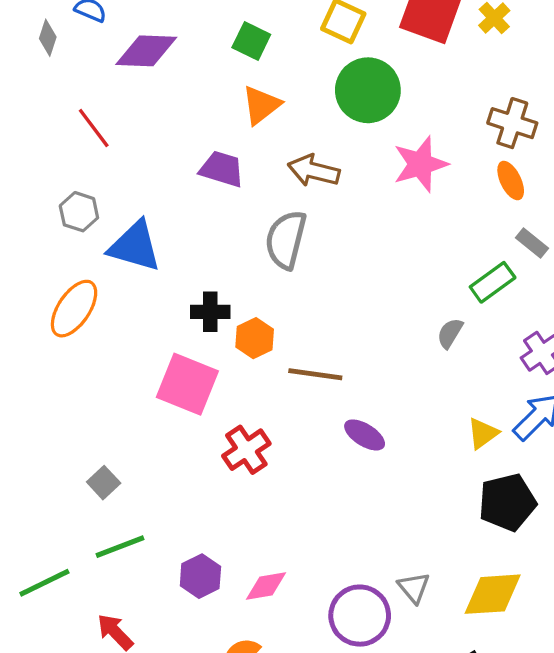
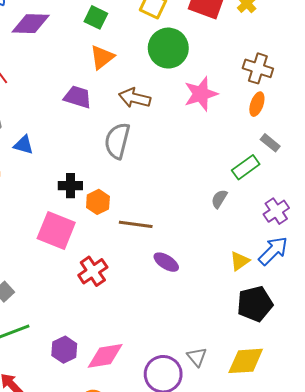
orange ellipse: (511, 181) -> (257, 104), turned 45
blue triangle: (135, 246) -> (24, 145), size x0.6
pink diamond: (266, 586) -> (105, 356), size x1.4

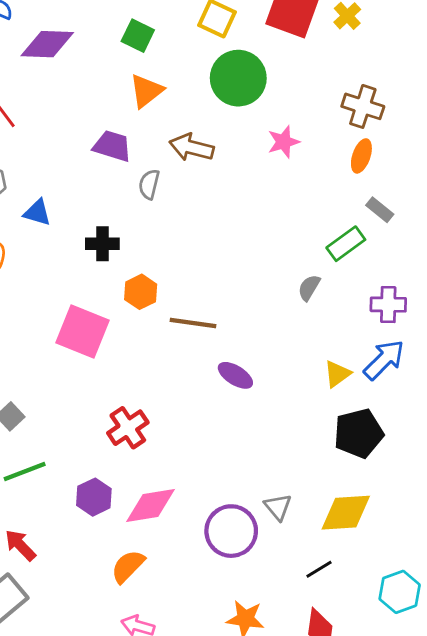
pink star: (201, 94) -> (284, 142), size x0.7
gray semicircle: (117, 141) -> (149, 184), moved, size x0.6
black cross: (70, 186) -> (102, 244), moved
purple cross: (276, 211) -> (388, 305), turned 35
red cross: (93, 271) -> (128, 428), moved

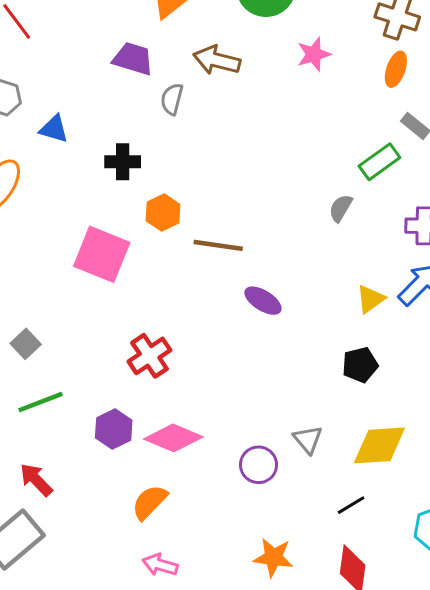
black pentagon: (359, 433) -> (360, 365), moved, size x0.7
pink diamond: (151, 506) -> (173, 438), turned 32
purple circle: (231, 531) -> (259, 465), size x0.7

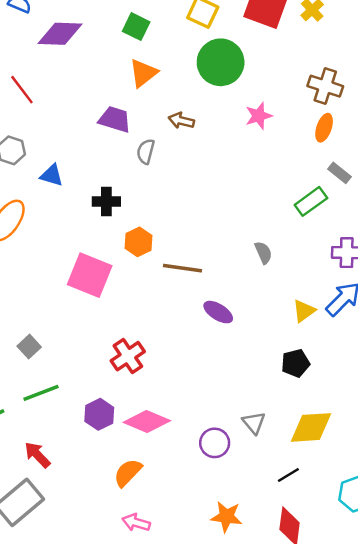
brown arrow: (217, 60) -> (181, 121), size x0.7
gray semicircle: (341, 208) -> (263, 253), moved, turned 125

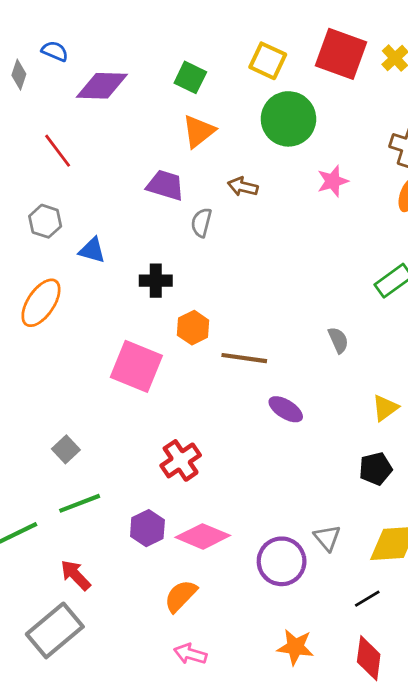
purple circle: (215, 443) -> (282, 561), size x1.4

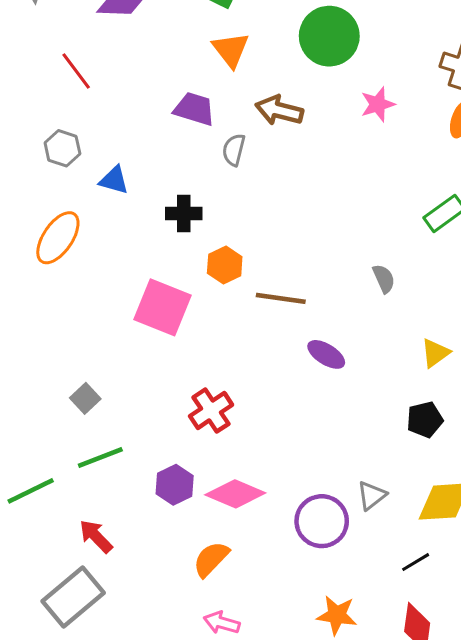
orange triangle: (199, 131) -> (231, 50), turned -30
brown arrow: (243, 187) -> (279, 110), size x1.4
gray triangle: (327, 538) -> (372, 495), turned 32

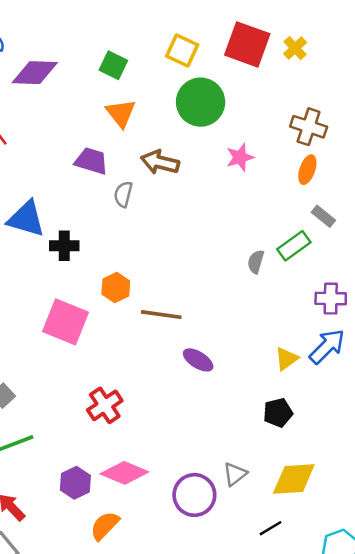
blue triangle: (114, 180) -> (26, 219), size x1.6
black cross: (184, 213) -> (64, 246), moved
gray semicircle: (384, 279) -> (256, 262), moved, turned -140
purple hexagon: (175, 485) -> (75, 483), moved

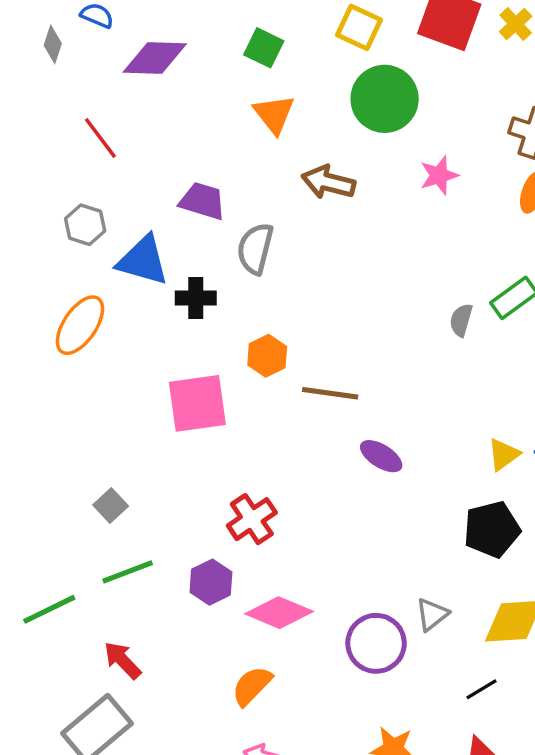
purple trapezoid: (91, 161) -> (202, 201), moved
gray semicircle: (123, 194) -> (255, 249), moved, size x1.4
pink square: (65, 322) -> (197, 403), turned -30
black pentagon: (278, 413) -> (492, 529), size x1.4
purple hexagon: (75, 483) -> (211, 582), moved

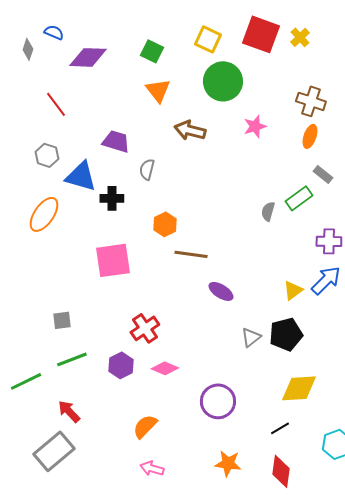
gray semicircle: (255, 249) -> (147, 169), size x0.7
orange hexagon: (267, 356) -> (165, 224), moved
gray square: (111, 506) -> (62, 320), turned 36
pink diamond: (279, 613) -> (165, 368), moved, size x0.7
gray triangle: (432, 614) -> (251, 337), moved

